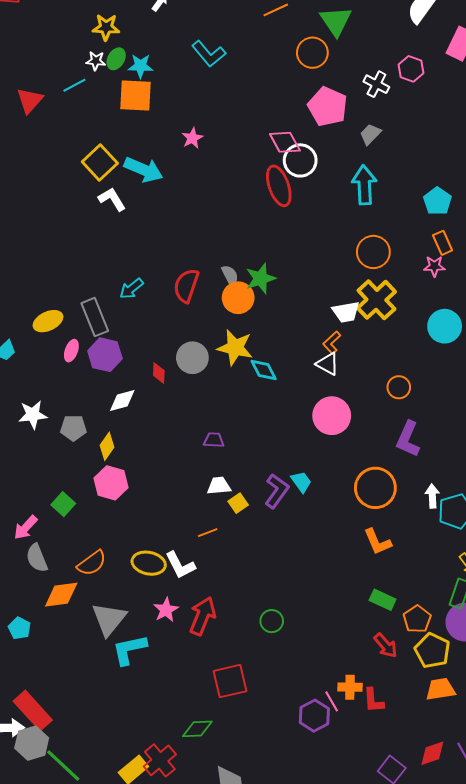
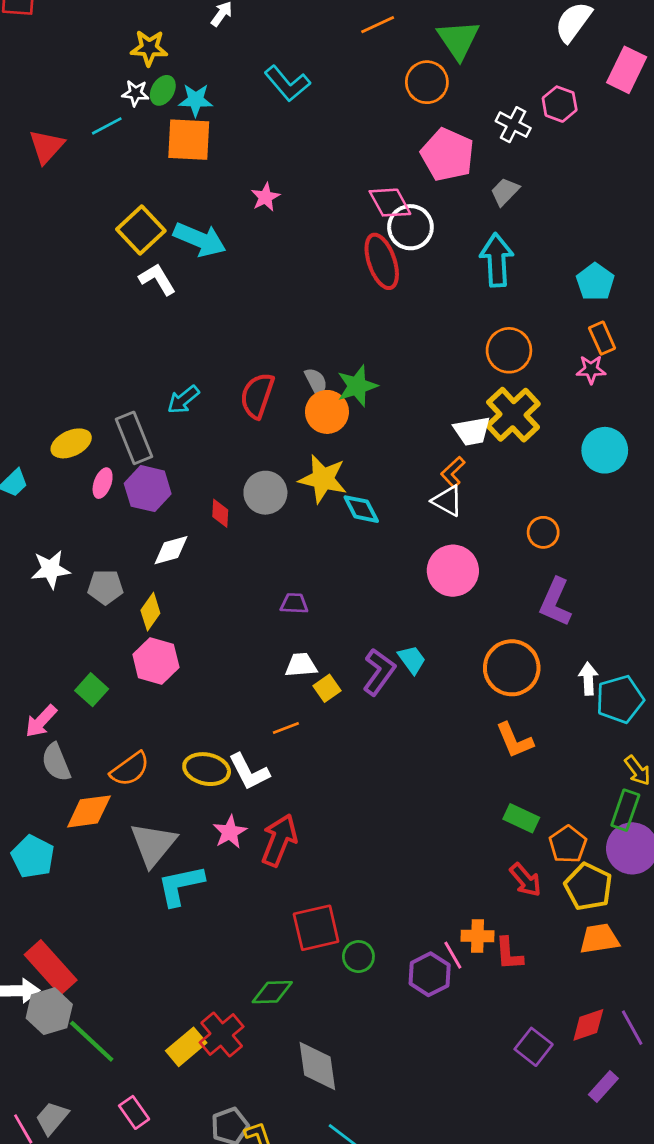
green circle: (272, 621) -> (358, 957), moved
cyan pentagon: (20, 628) -> (33, 857), size x1.4

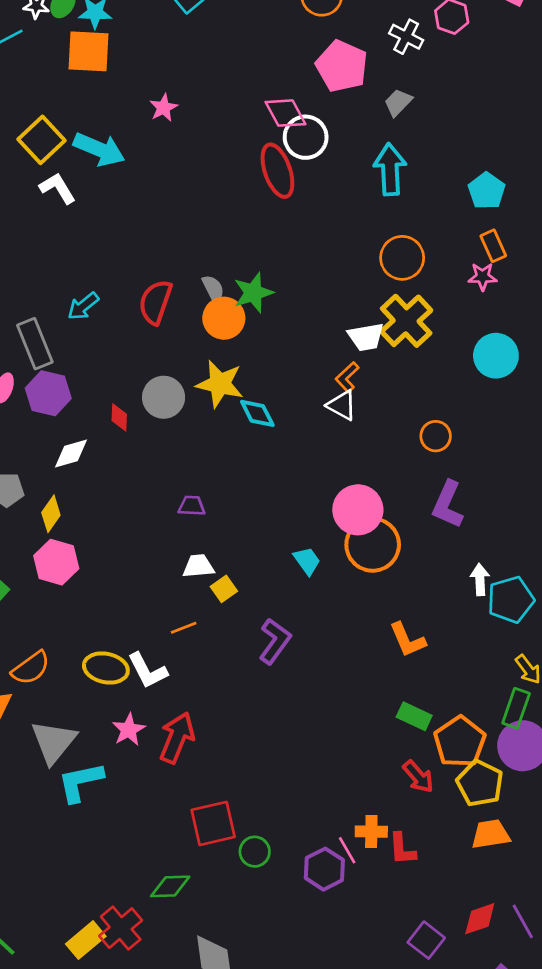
pink circle: (453, 571) -> (358, 510), moved
orange circle: (512, 668) -> (373, 545), moved
purple L-shape: (379, 672) -> (275, 641), moved
orange pentagon: (568, 844) -> (460, 742), size x1.4

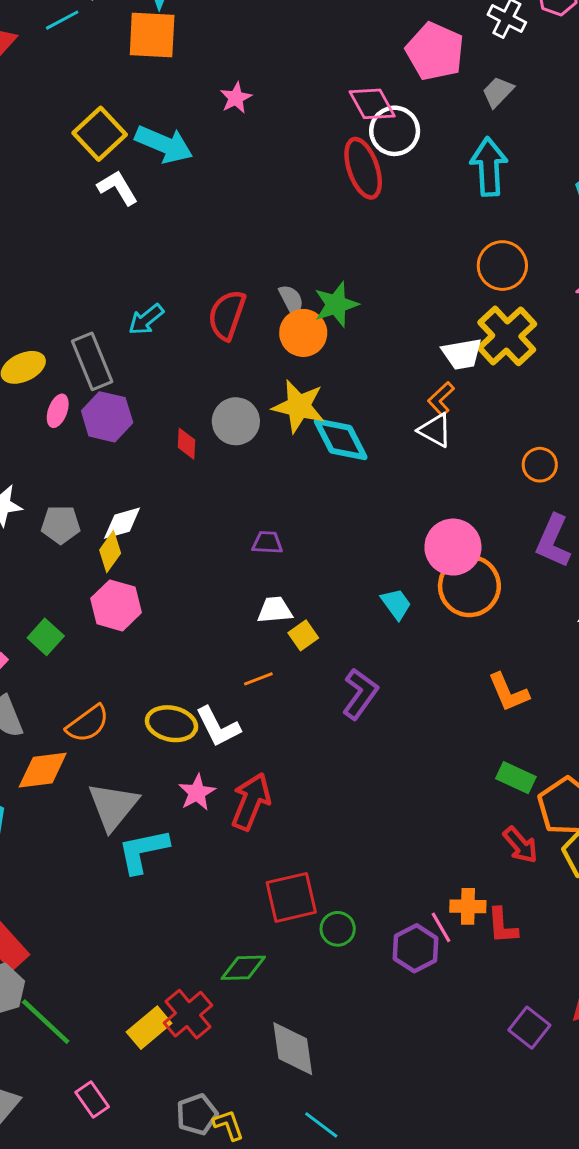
cyan diamond: (257, 413) -> (341, 439), size x1.4
white diamond: (71, 454) -> (122, 523), moved

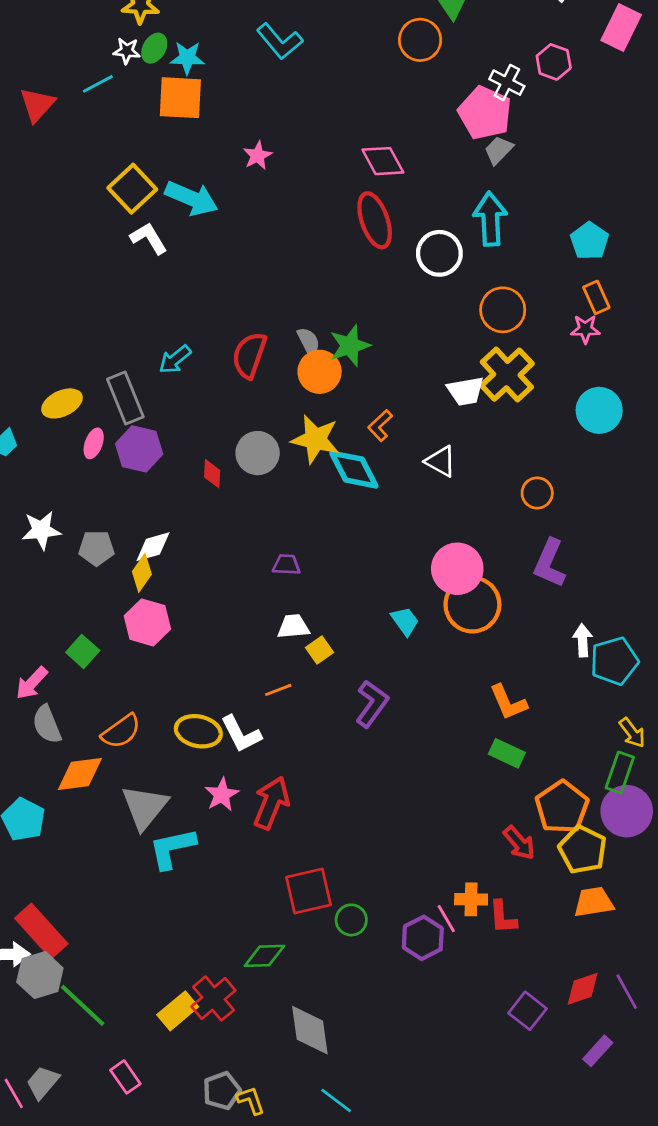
pink pentagon: (435, 51) -> (485, 113), moved
white circle: (395, 131) -> (439, 253), moved
orange L-shape: (441, 399) -> (380, 426), moved
green rectangle: (516, 778) -> (507, 753), moved

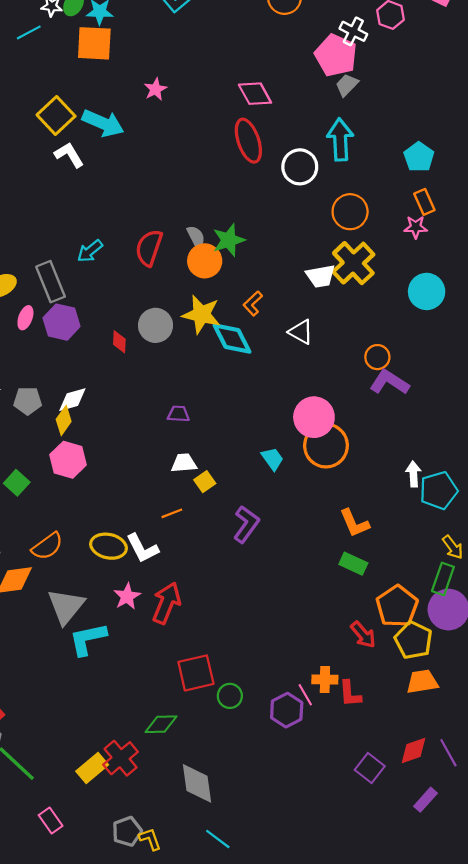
purple L-shape: (550, 563) -> (389, 382), moved, turned 99

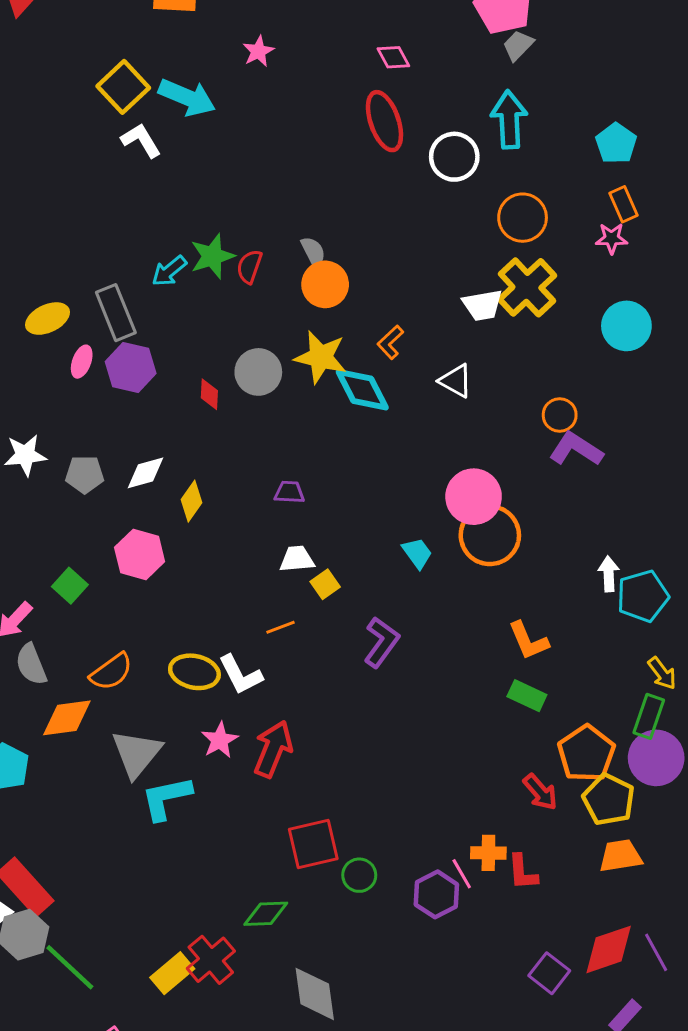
pink diamond: (255, 94) -> (393, 57), size x0.7
green star: (229, 240) -> (212, 256), moved
red semicircle: (149, 248) -> (249, 267), size x0.7
yellow diamond: (64, 420) -> (192, 501), moved
red diamond: (413, 751) -> (609, 949), size x1.4

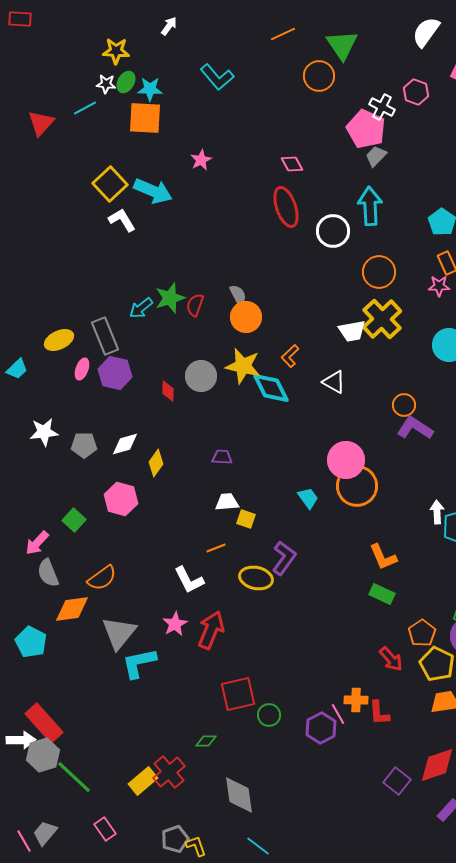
yellow square: (325, 584) -> (246, 519), turned -36
yellow ellipse: (194, 672) -> (256, 578), moved
orange pentagon: (586, 753) -> (422, 633), size x0.7
green diamond: (266, 914) -> (206, 741), size x0.7

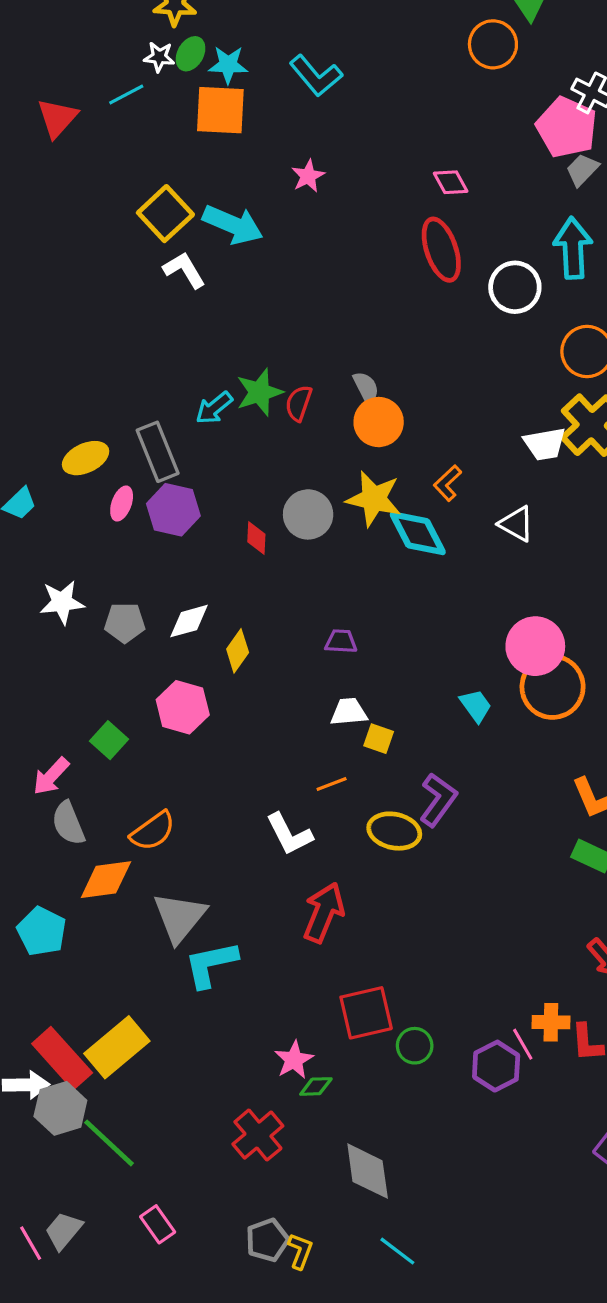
cyan L-shape: (217, 77) -> (316, 76), moved
pink star: (175, 624) -> (294, 1060), moved
yellow rectangle: (143, 781) -> (117, 1047), moved, size x1.4
yellow L-shape: (196, 846) -> (300, 1251), turned 40

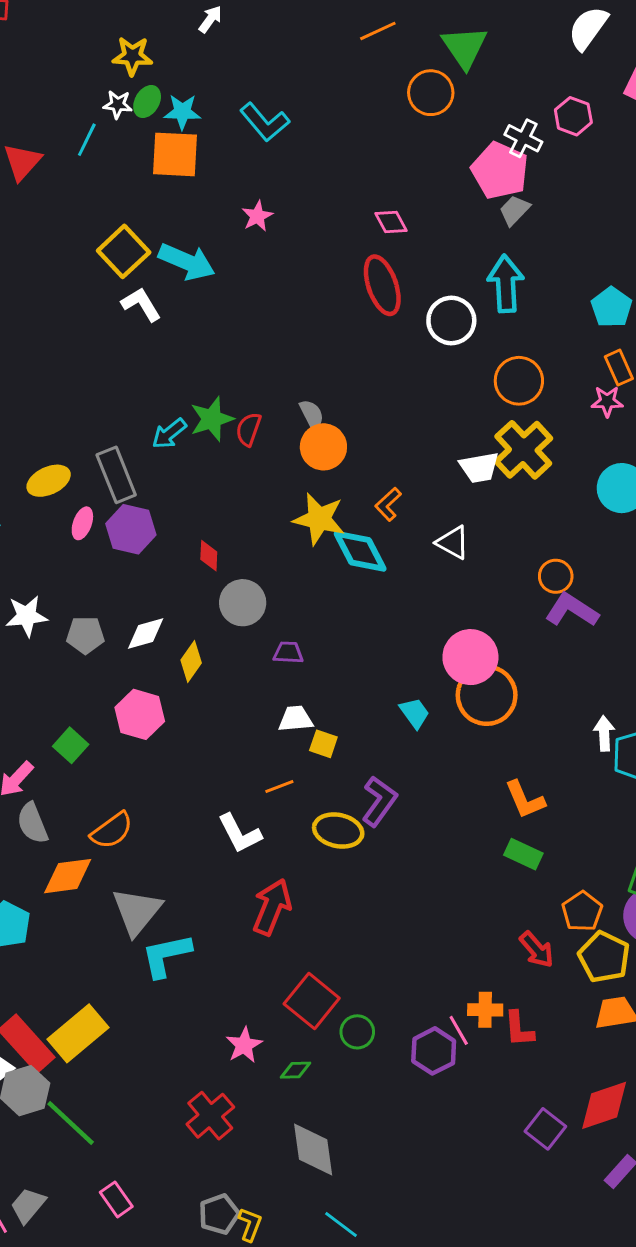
cyan line: (126, 94) -> (87, 140), turned -36
gray circle: (308, 514) -> (243, 603), moved
red square: (366, 1013) -> (312, 1001), turned -38
green diamond: (316, 1086) -> (296, 1070), moved

